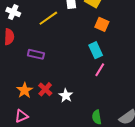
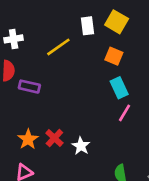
white cross: (13, 12) -> (14, 39), turned -32
orange square: (102, 24) -> (114, 56), moved
purple rectangle: (36, 54) -> (29, 87), moved

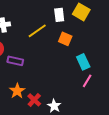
orange square: (114, 56) -> (65, 39), moved
orange star: (28, 139) -> (17, 91), moved

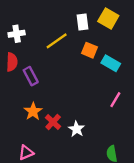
purple rectangle: (15, 61) -> (31, 76), turned 49
cyan rectangle: (83, 62) -> (111, 63), moved, turned -35

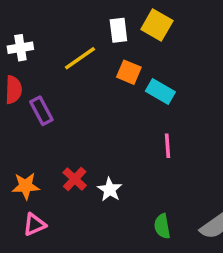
pink line: (115, 100) -> (167, 146), turned -35
orange star: (33, 111) -> (26, 186), moved, turned 30

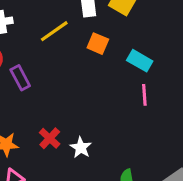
cyan rectangle: (160, 91) -> (140, 61), moved
pink line: (167, 146) -> (144, 95), moved

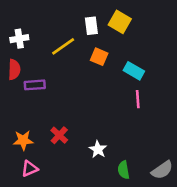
purple rectangle: (20, 78) -> (35, 85), turned -66
white star: (81, 148) -> (98, 149), moved

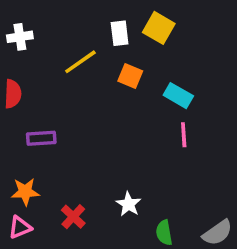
white cross: (19, 39) -> (20, 37), moved
purple rectangle: (35, 85) -> (41, 138), moved
red cross: (59, 135) -> (73, 217), moved
pink triangle: (30, 169) -> (20, 227), moved

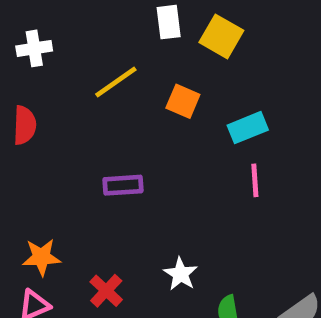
white rectangle: (120, 33) -> (169, 22), moved
cyan rectangle: (178, 96) -> (248, 128), turned -52
purple rectangle: (41, 138) -> (123, 185), moved

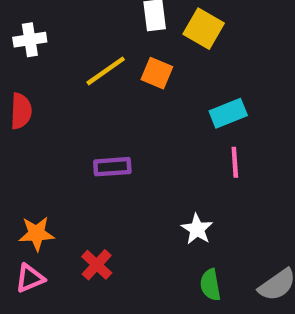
orange square: (183, 101) -> (157, 73), moved
white star: (181, 274) -> (197, 229), moved

